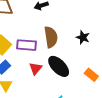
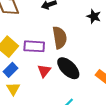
black star: (83, 37) -> (94, 16), moved

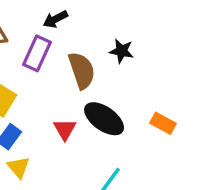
black star: (94, 16) -> (122, 51), moved
purple rectangle: (34, 46) -> (37, 53), moved, turned -60

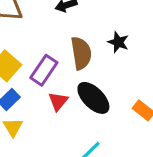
purple rectangle: (37, 53) -> (44, 70), moved

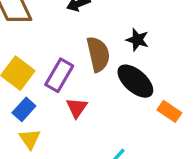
black ellipse: (93, 98) -> (135, 81), moved

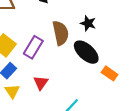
red triangle: (77, 108) -> (41, 83), moved

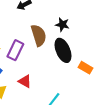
black ellipse: (86, 52) -> (63, 50), turned 30
red triangle: (41, 83) -> (25, 81), turned -32

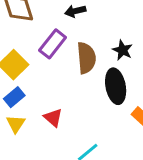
purple rectangle: (15, 50) -> (53, 44), moved

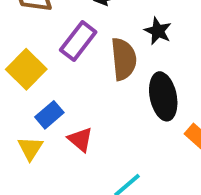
black star: (123, 50) -> (158, 31), moved
blue rectangle: (14, 97) -> (49, 115), moved

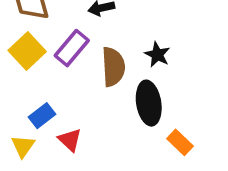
black star: (158, 31) -> (157, 55), moved
yellow square: (26, 69) -> (27, 51), moved

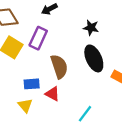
brown semicircle: (113, 67) -> (59, 66), moved
blue rectangle: (42, 116) -> (32, 84), turned 49

